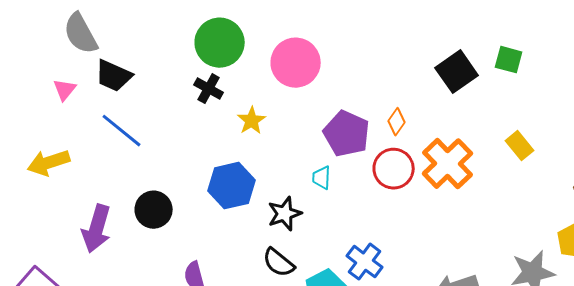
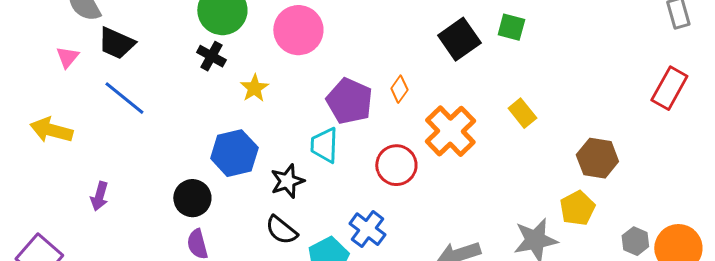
yellow arrow: (49, 163) -> (51, 130), turned 33
red circle: (394, 169) -> (396, 165), moved
cyan trapezoid: (322, 178) -> (324, 145), size x1.5
black circle: (154, 210) -> (192, 198), moved
purple arrow: (97, 229) -> (99, 196), size x0.6

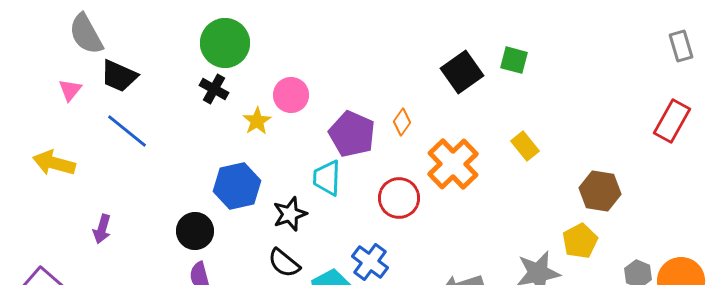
pink circle: (298, 30) -> (291, 95), moved, size x0.7

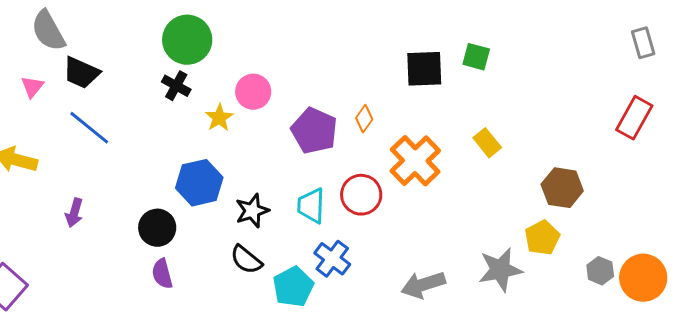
black square: (462, 72) -> (424, 69), turned 33
cyan trapezoid: (327, 178) -> (311, 206), moved
purple arrow: (102, 229) -> (74, 213), moved

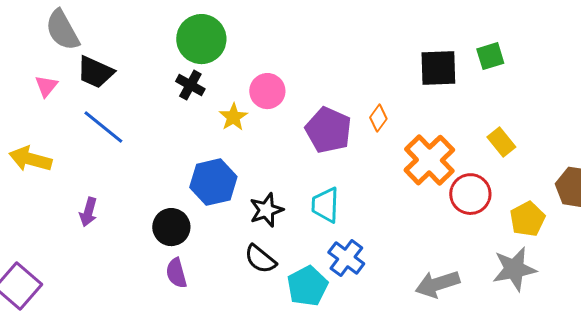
green square: (476, 57) -> (490, 56), turned -32
red circle: (361, 195) -> (470, 194), moved
yellow pentagon: (542, 238) -> (527, 219), moved

